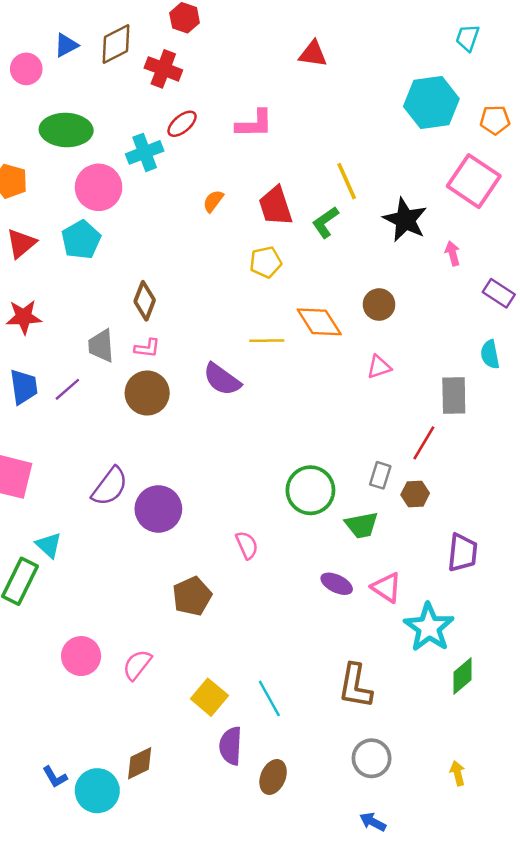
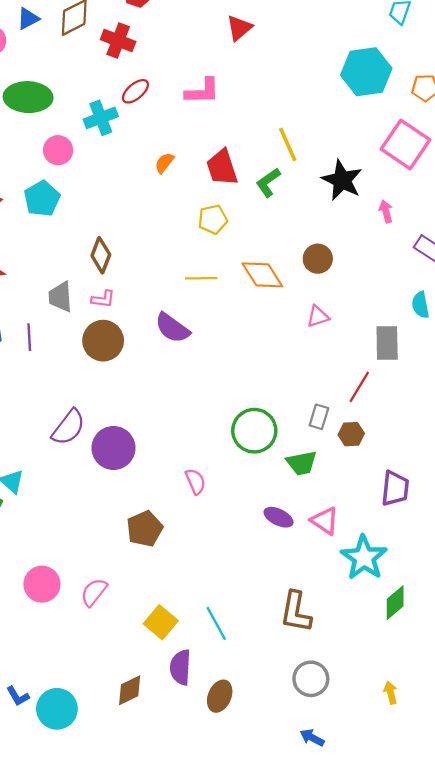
red triangle: (313, 54) -> (239, 28), moved, turned -48
pink circle: (99, 187) -> (58, 150), size x0.7
yellow line: (267, 341) -> (201, 278), moved
purple line: (67, 389) -> (29, 337), turned -52
brown diamond: (140, 763) -> (130, 690), moved

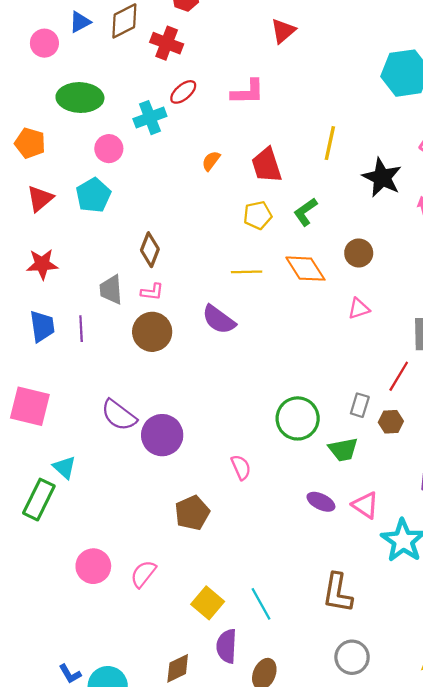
yellow line: (288, 144) -> (330, 143), turned 36
green L-shape: (268, 183) -> (305, 212), moved
purple semicircle: (68, 427) -> (119, 415), turned 90

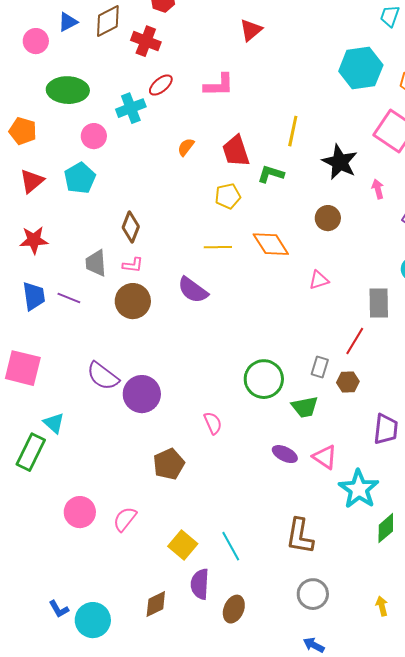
green L-shape: (305, 212) -> (271, 174), moved, turned 52
brown circle: (359, 253) -> (328, 218), moved
purple line: (81, 329) -> (69, 298), turned -65

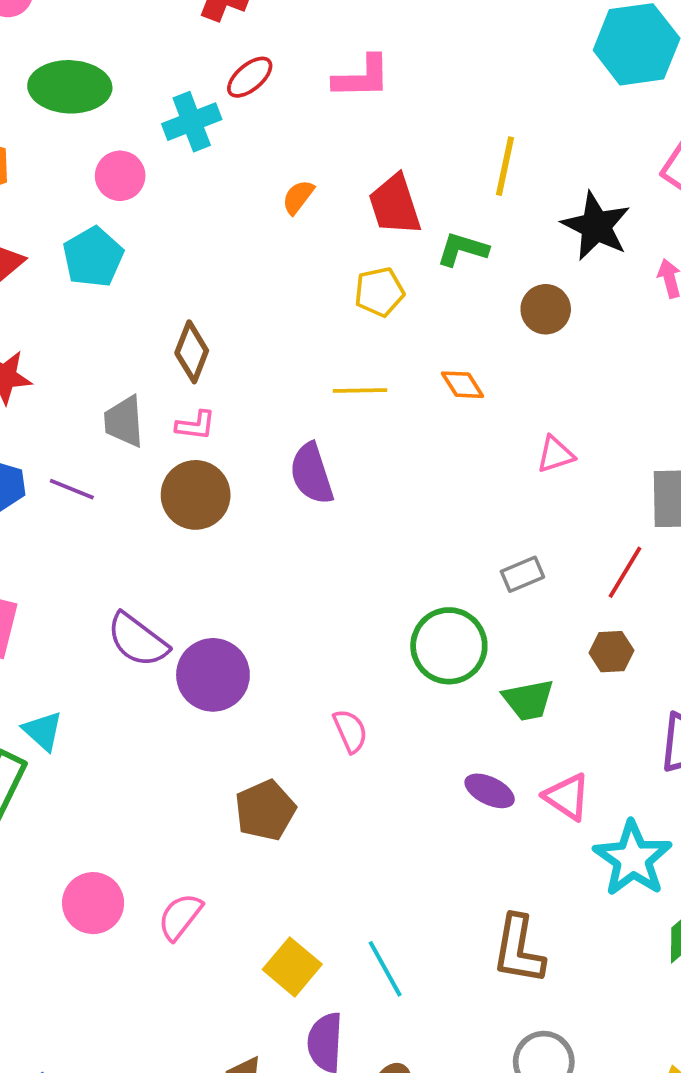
brown circle: (328, 218) -> (546, 309), moved
orange diamond: (271, 244) -> (462, 385), size x0.6
purple semicircle: (193, 290) -> (312, 474), turned 36
gray rectangle: (320, 367) -> (522, 574), moved, turned 50

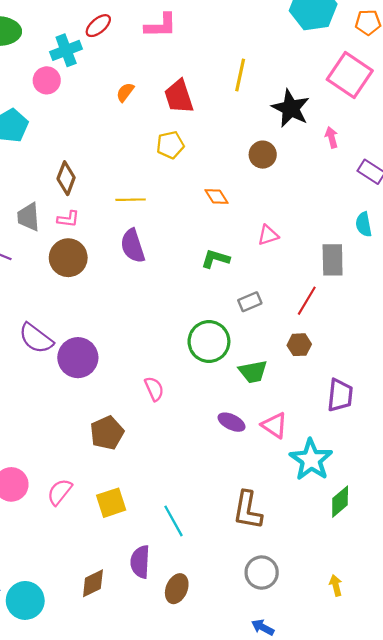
pink circle: (120, 176) -> (47, 80), moved
green L-shape: (462, 249) -> (215, 259), moved
yellow line: (360, 390) -> (131, 200), moved
yellow square: (292, 967) -> (111, 503), moved, turned 32

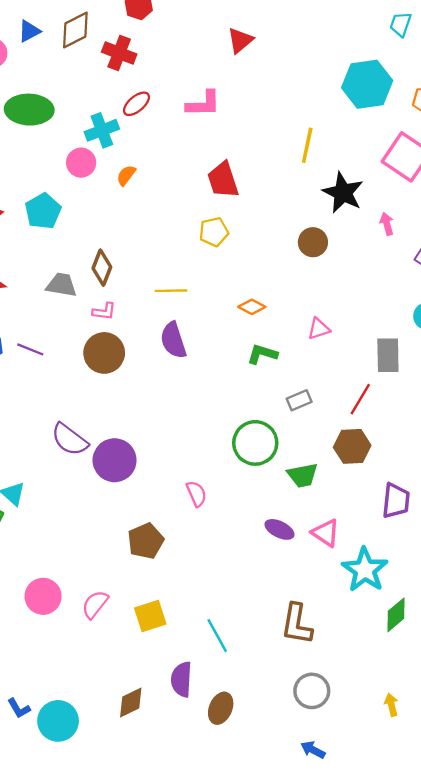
yellow line: (240, 75) -> (307, 145), moved
orange semicircle: (125, 92) -> (126, 175), moved
orange diamond: (216, 196) -> (252, 307), moved, turned -30
gray trapezoid: (28, 217) -> (61, 285), moved, turned 104
brown hexagon: (299, 345) -> (352, 446), size x1.4

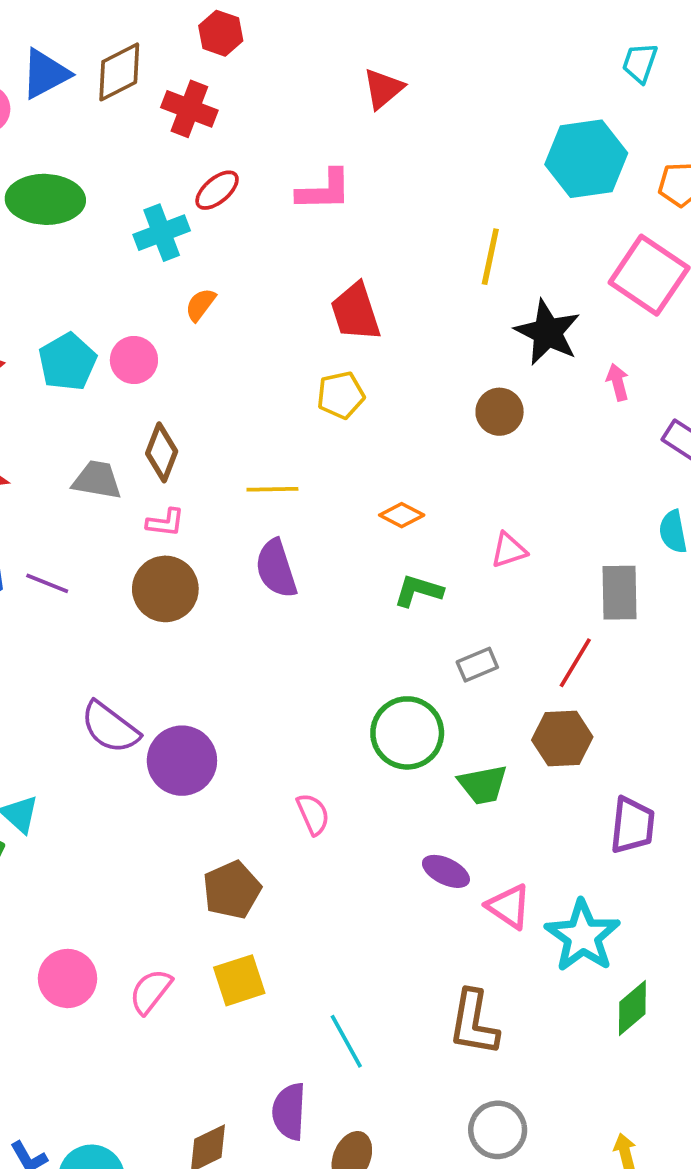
blue triangle: (29, 31) -> (45, 74), size x1.4
pink circle: (81, 163) -> (134, 360), moved
pink triangle: (326, 533) -> (509, 906), moved
yellow square: (150, 616) -> (239, 980), moved

